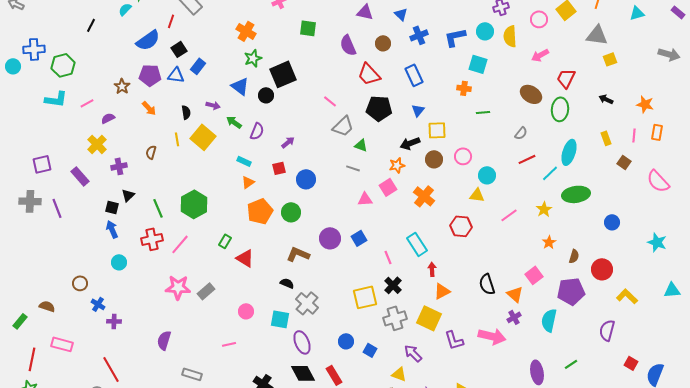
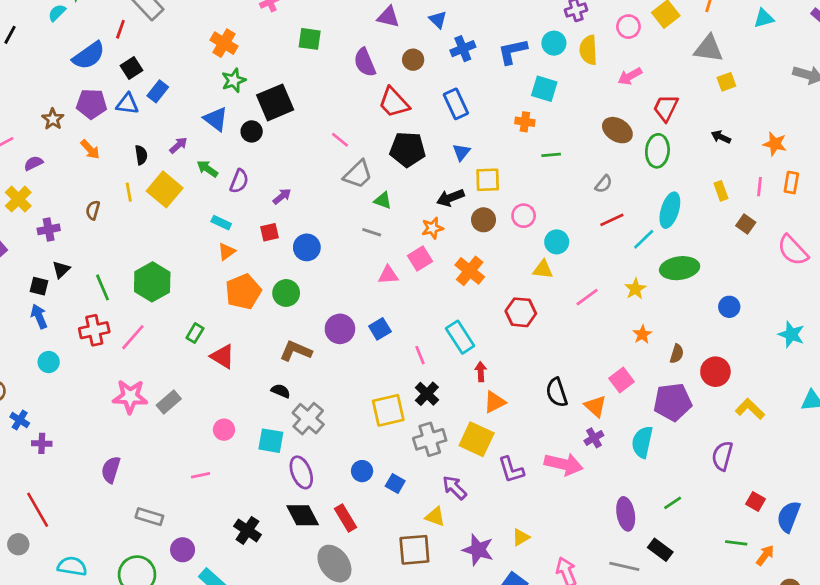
purple arrow: (213, 105) -> (178, 145), turned -56

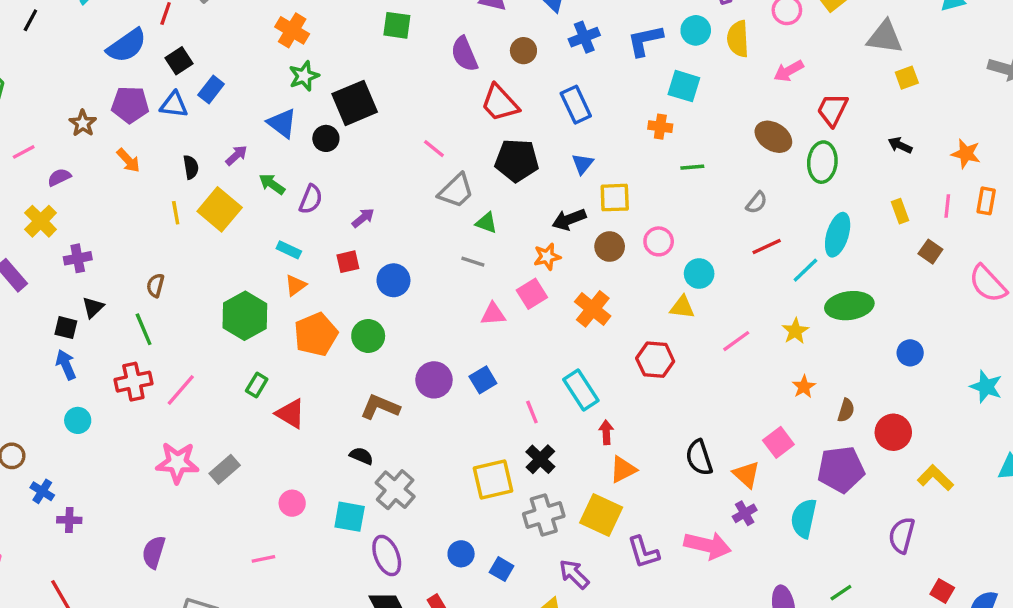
brown semicircle: (93, 210) -> (155, 285), moved
green hexagon: (152, 282) -> (245, 316), moved

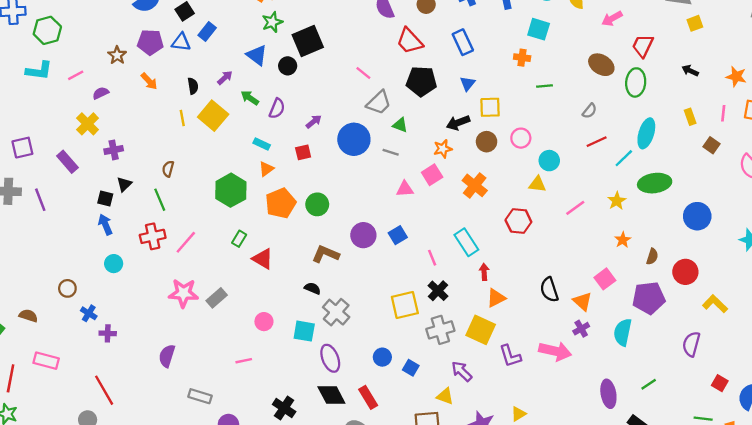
blue circle: (393, 280) -> (354, 139), moved, size x1.4
blue circle: (910, 353) -> (697, 216), size x1.5

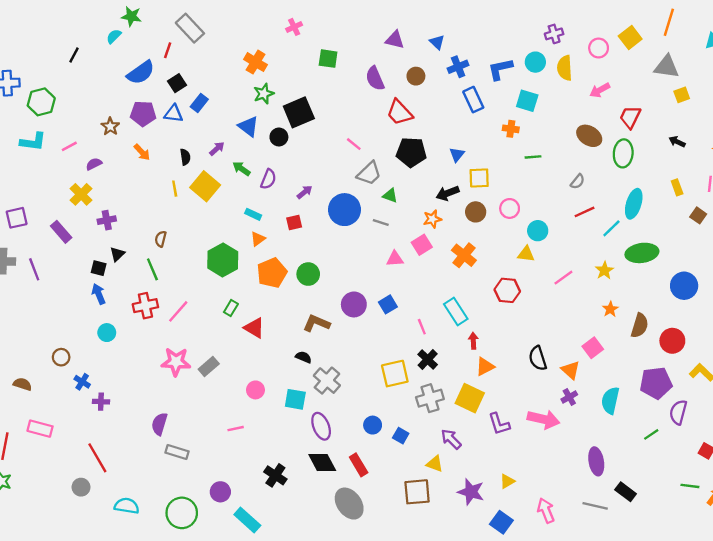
blue rectangle: (463, 42) -> (473, 100), moved
brown semicircle: (652, 256) -> (640, 326), size x1.5
purple pentagon: (649, 298) -> (656, 383), moved
green line: (649, 384) -> (651, 434), moved
gray rectangle: (200, 396) -> (177, 452), moved

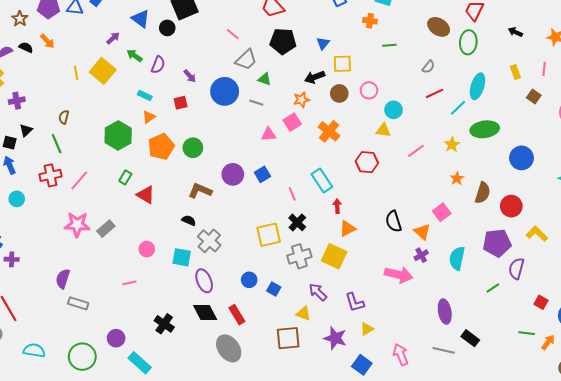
black semicircle: (185, 157) -> (26, 47), moved, turned -56
purple arrow: (305, 192) -> (190, 76), turned 88
purple L-shape: (499, 424) -> (355, 302), moved

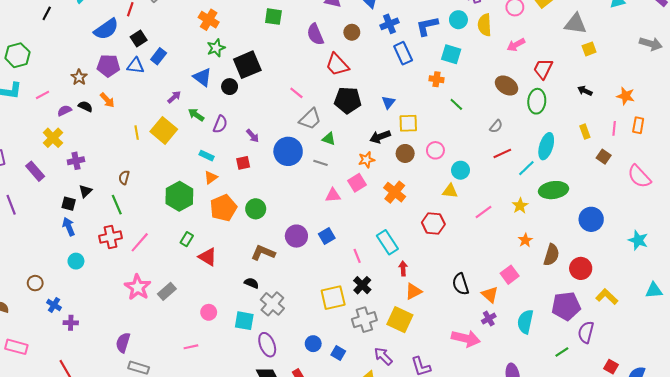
green line: (389, 45) -> (456, 104), turned 48
pink star: (77, 225) -> (138, 287), turned 30

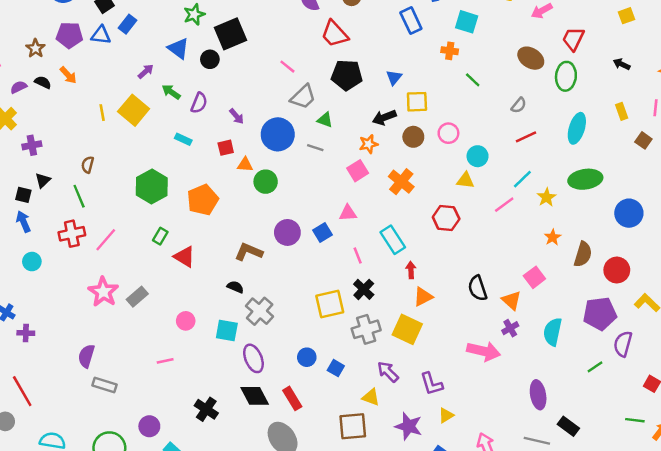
cyan line: (526, 168) -> (522, 179), moved
orange triangle: (211, 177) -> (245, 165), moved, turned 40
pink triangle: (333, 195) -> (348, 213), moved
green circle: (256, 209) -> (266, 182), moved

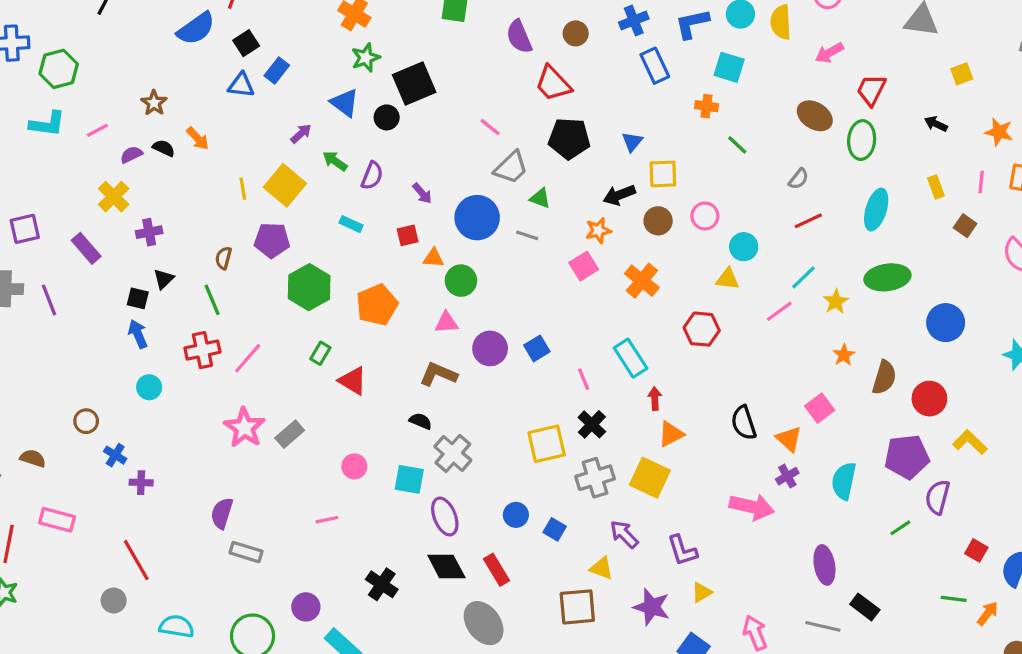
yellow square: (626, 16) -> (962, 74), moved
purple pentagon: (69, 35) -> (272, 240), moved
pink triangle: (348, 213) -> (446, 323), moved

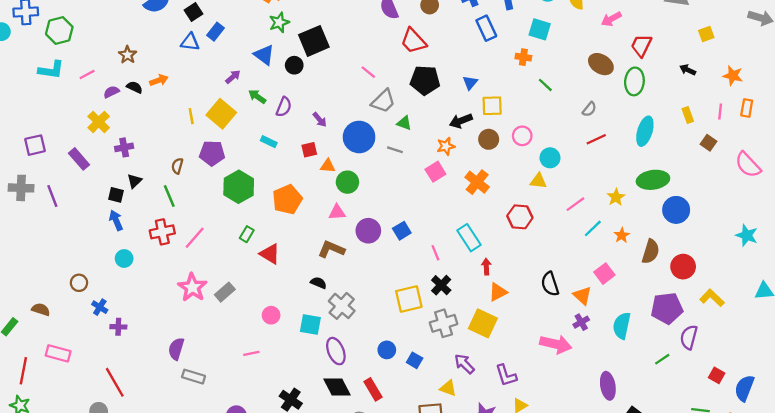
orange arrow: (198, 138) -> (159, 80), turned -66
cyan line: (803, 277) -> (593, 228), moved
blue circle: (946, 323) -> (676, 210), moved

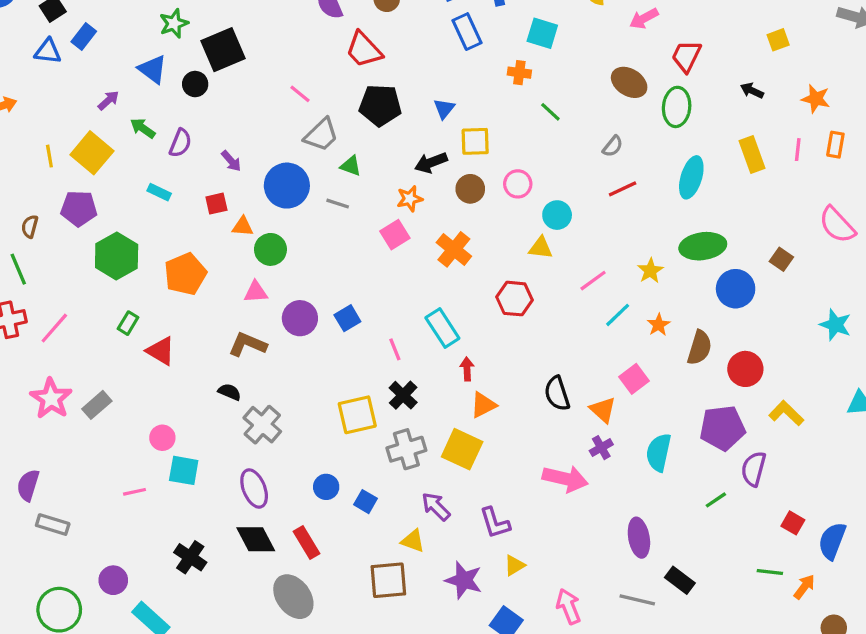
yellow rectangle: (688, 115) -> (752, 154), size x1.5
brown square: (709, 143) -> (781, 259), moved
cyan square: (310, 324) -> (184, 470), moved

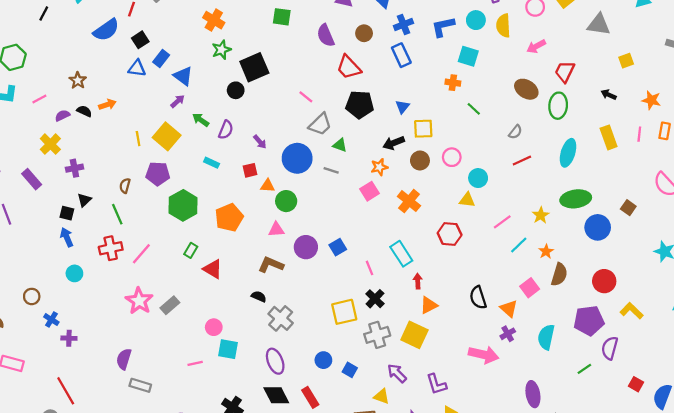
blue rectangle: (467, 32) -> (401, 55), moved
blue triangle: (153, 69) -> (183, 76), moved
brown semicircle: (700, 348) -> (559, 275), moved

